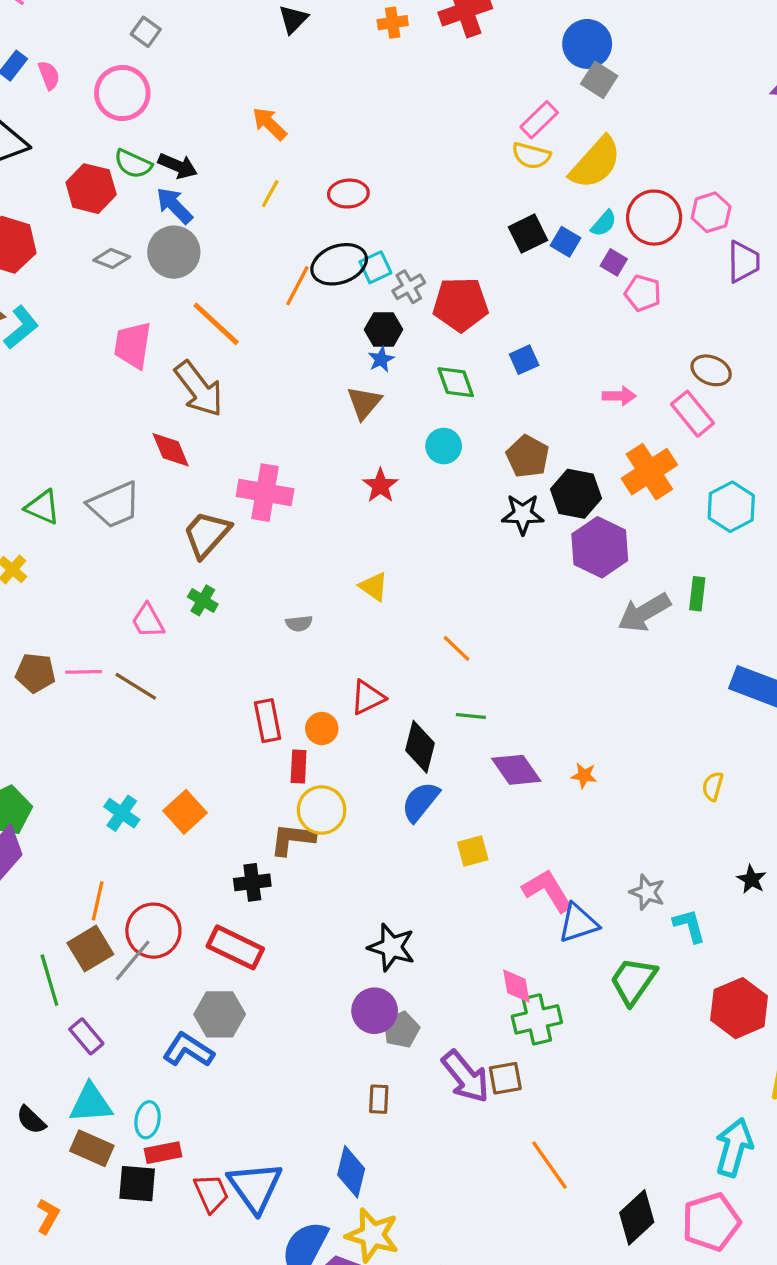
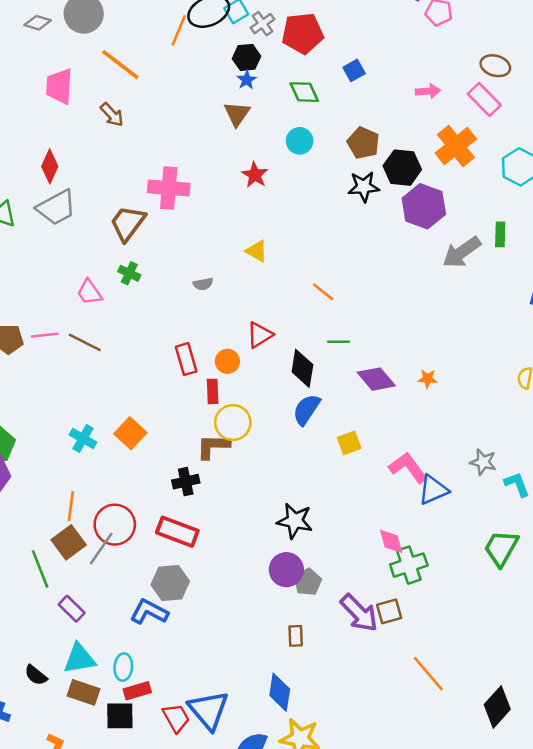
brown arrow: (199, 389) -> (112, 115), size x0.6
red diamond: (171, 450) -> (50, 166), moved, turned 52
green trapezoid: (633, 981) -> (501, 548), moved

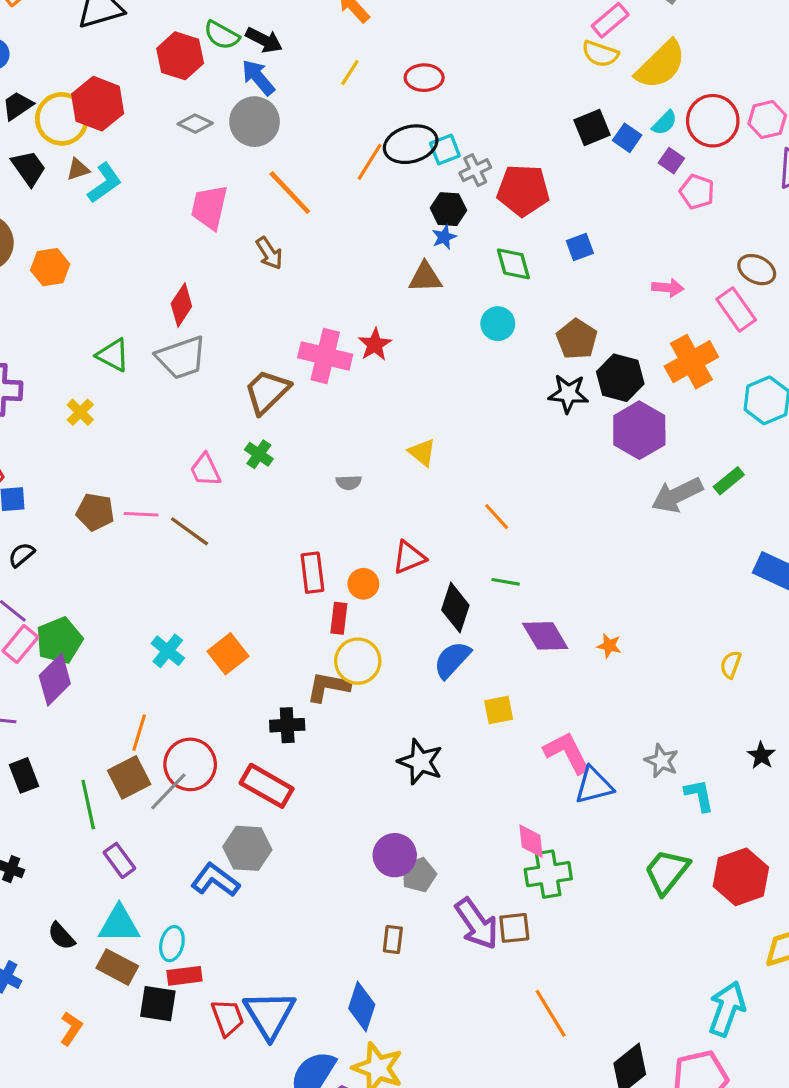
brown triangle: (237, 114) -> (425, 277), turned 44
red star: (255, 175) -> (375, 345), moved
green rectangle: (500, 234) -> (729, 481), turned 40
black star: (295, 521) -> (420, 762), moved

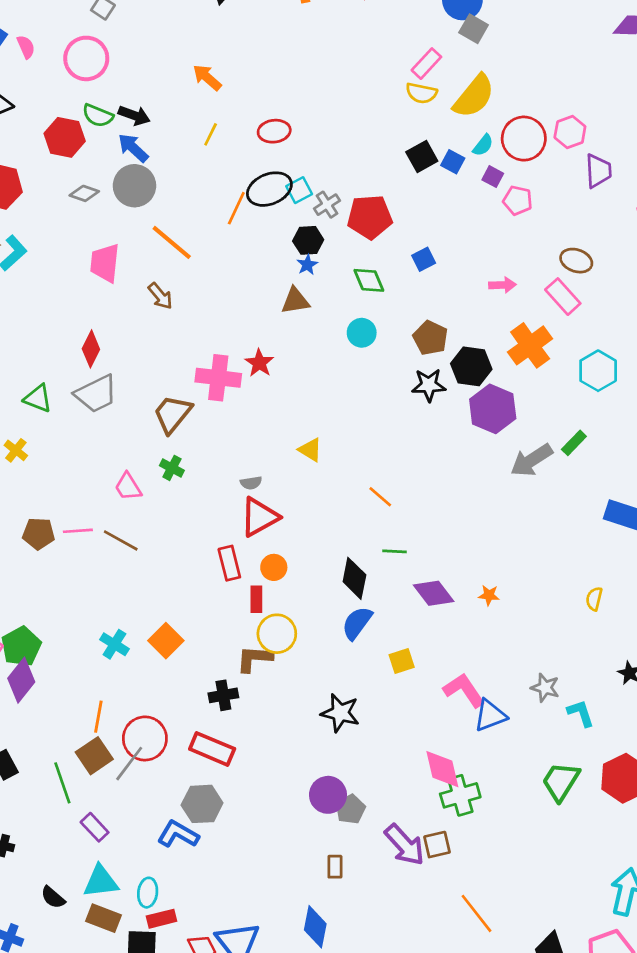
red triangle: (409, 557) -> (259, 517), moved, size x1.4
pink diamond: (531, 841) -> (442, 769), size x1.4

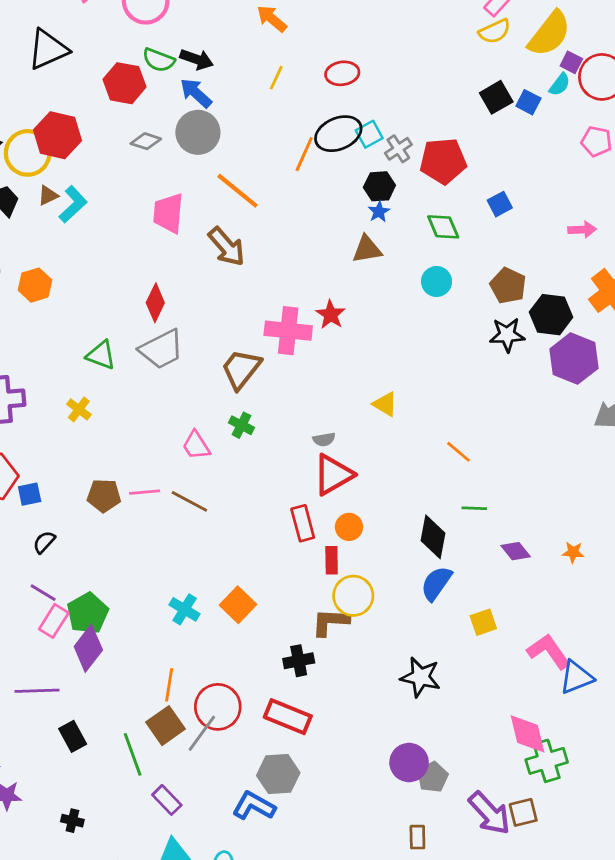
yellow semicircle: (421, 93) -> (495, 31), turned -36
purple square: (493, 177) -> (571, 62), moved
brown arrow: (160, 296) -> (227, 247), size x1.4
purple diamond: (434, 593) -> (516, 551), size x0.7

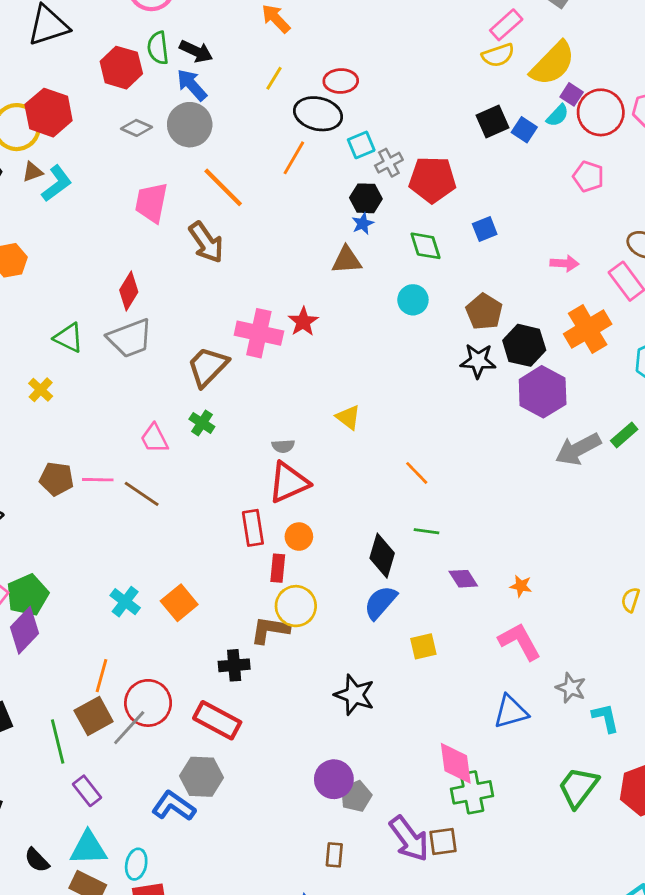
green semicircle: (159, 60) -> (158, 48), turned 56
black ellipse: (338, 134) -> (318, 114), moved, turned 30
pink L-shape: (549, 651) -> (520, 641), moved

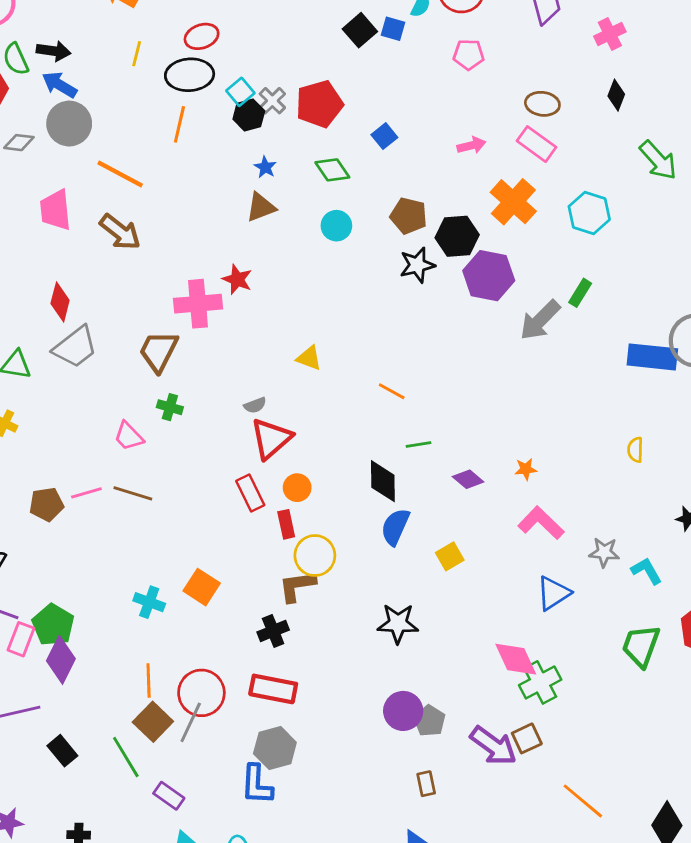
black hexagon: (366, 198) -> (249, 115), moved
blue L-shape: (174, 806) -> (257, 785), turned -105

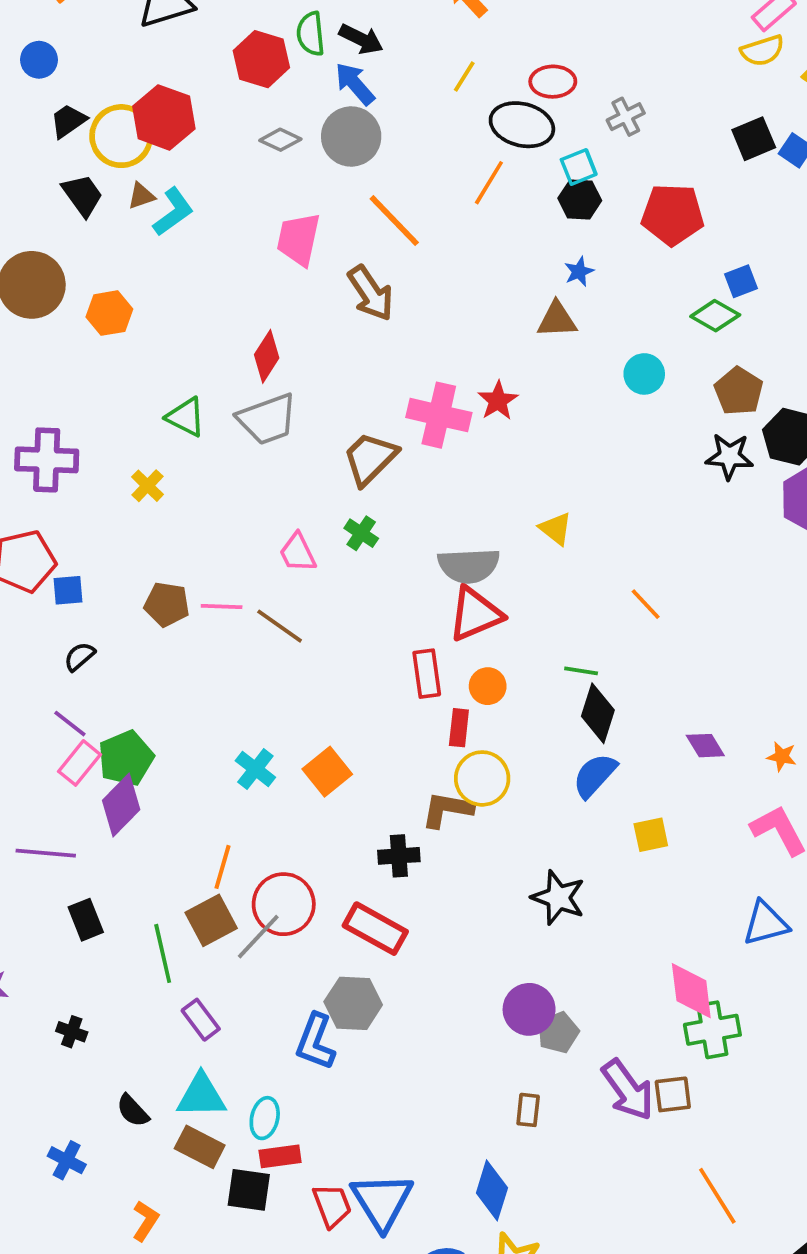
gray cross: (272, 101) -> (626, 117), moved
green diamond: (332, 170) -> (715, 316), moved, turned -44
gray semicircle: (255, 405) -> (469, 566), size x2.0
green line: (418, 444) -> (581, 671), moved

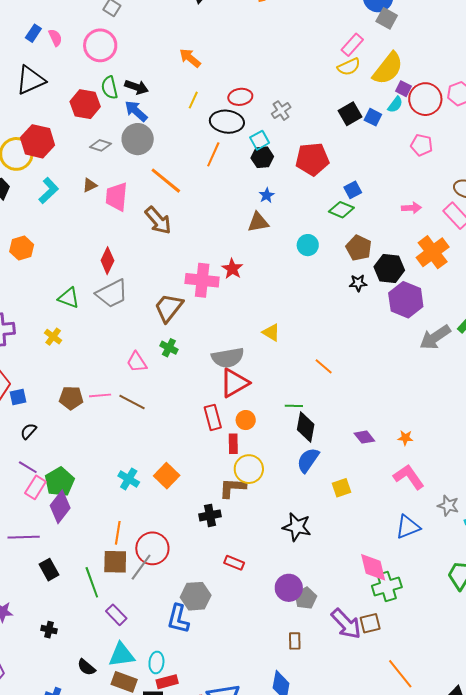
brown triangle: (141, 196) -> (90, 185), moved
black star: (729, 456) -> (358, 283), size x0.7
brown square: (211, 920) -> (115, 562), turned 36
red rectangle: (375, 929) -> (234, 563), moved, size x0.6

